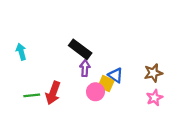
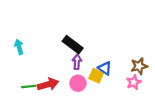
pink circle: (95, 92) -> (78, 83), moved
red arrow: (53, 93) -> (48, 84), turned -126
pink star: (154, 98) -> (134, 82), moved

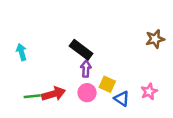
brown star: (139, 66) -> (155, 39), moved
blue triangle: (105, 68) -> (122, 99), moved

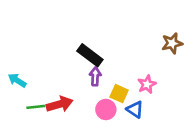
cyan arrow: (21, 52) -> (17, 80), moved, turned -42
pink star: (149, 91) -> (147, 84), moved
pink circle: (87, 93) -> (106, 109), moved

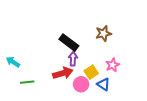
brown star: (172, 43) -> (103, 33), moved
yellow square: (119, 94) -> (91, 72), turned 32
red arrow: (59, 104) -> (63, 73), moved

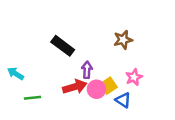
black rectangle: (69, 43) -> (63, 46), moved
pink circle: (81, 84) -> (96, 89), moved

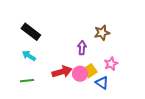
black rectangle: (63, 46) -> (31, 32), moved
purple arrow: (87, 70) -> (82, 48), moved
cyan arrow: (16, 74) -> (29, 56), moved

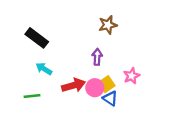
brown star: (102, 33) -> (108, 25), moved
cyan arrow: (29, 56) -> (44, 69), moved
blue triangle: (102, 83) -> (110, 98), moved

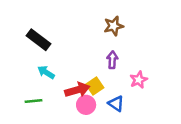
purple arrow: (97, 57) -> (112, 60), moved
yellow square: (107, 84) -> (95, 86), moved
pink circle: (95, 88) -> (86, 105), moved

